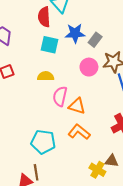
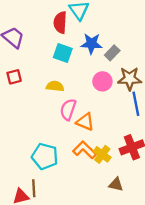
yellow cross: (97, 170) -> (102, 154), moved

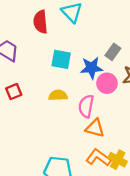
red semicircle: (60, 22) -> (40, 22), moved
blue star: (91, 44) -> (92, 68), moved
pink semicircle: (68, 110) -> (86, 106), moved

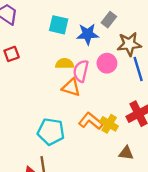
pink circle: (107, 83) -> (107, 63), moved
yellow semicircle: (58, 95) -> (65, 64), moved
orange triangle: (95, 128) -> (71, 87), moved

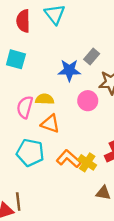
cyan square: (59, 25) -> (16, 59), moved
pink semicircle: (81, 71) -> (25, 107), moved
cyan pentagon: (51, 132) -> (30, 153), moved

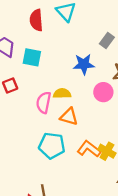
gray rectangle: (92, 56) -> (107, 40), moved

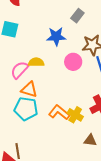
pink semicircle: (44, 102) -> (19, 70), turned 30
orange triangle: (69, 117) -> (29, 90), moved

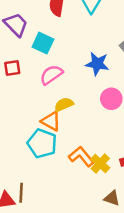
yellow semicircle: (36, 62) -> (64, 104), moved, turned -35
pink semicircle: (19, 70) -> (51, 75), moved

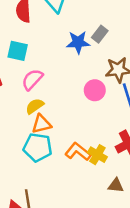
blue star: (97, 64) -> (78, 42), moved
yellow semicircle: (64, 104) -> (35, 106), moved
orange triangle: (51, 121) -> (41, 124), turned -30

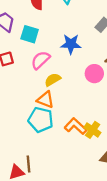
blue star: (78, 42) -> (71, 44), moved
yellow semicircle: (35, 106) -> (53, 80), moved
orange triangle: (41, 124) -> (46, 100), turned 30

